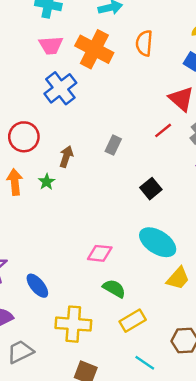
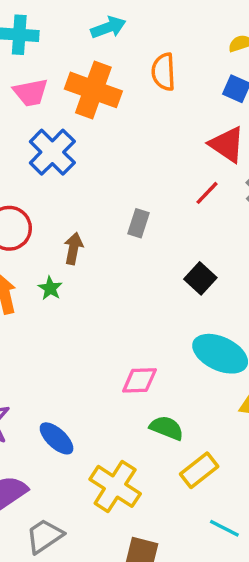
yellow cross: (73, 324) -> (115, 486), turned 36

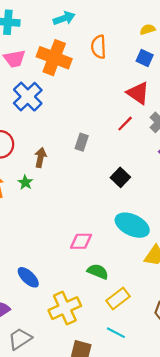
yellow cross: (115, 486) -> (65, 308), turned 32
cyan line: (224, 528) -> (116, 333), moved

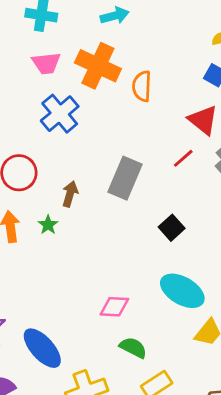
orange semicircle: (99, 47) -> (142, 86), moved
gray rectangle: (82, 142) -> (125, 178), size x1.8
blue ellipse: (28, 277) -> (42, 348), size x1.4

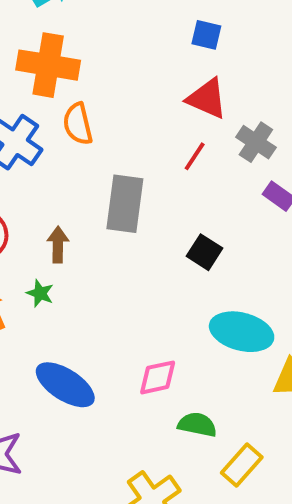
orange semicircle: (142, 86) -> (78, 124), moved
blue ellipse: (42, 348) -> (65, 385), moved

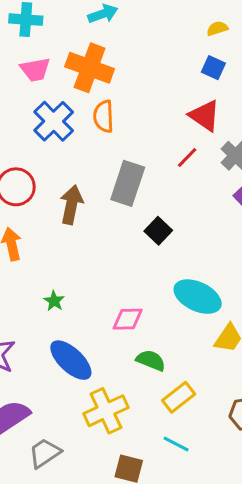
brown arrow: (58, 245) -> (71, 205), size x1.4
black square: (205, 252) -> (158, 231), moved
green star: (40, 293) -> (54, 301), moved
blue ellipse: (65, 385) -> (71, 360), moved

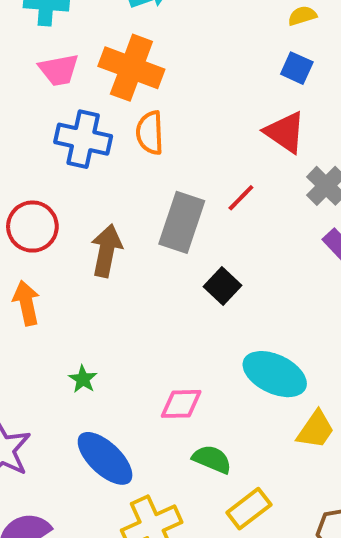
blue cross: (54, 121) -> (83, 139), turned -33
red line: (187, 158) -> (241, 198), moved

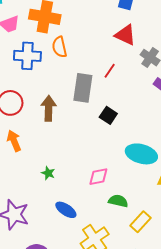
blue ellipse: (105, 458) -> (66, 210), size x0.7

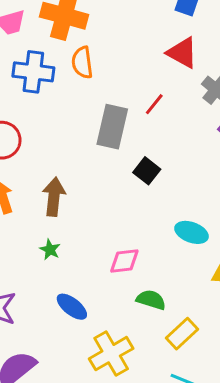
brown arrow: (49, 108) -> (54, 197), moved
cyan ellipse: (141, 154) -> (192, 232), size x0.7

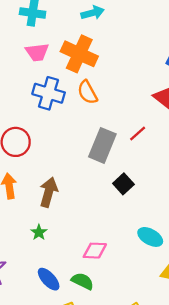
orange semicircle: (82, 63) -> (87, 92), turned -30
green semicircle: (151, 300) -> (83, 281), moved

